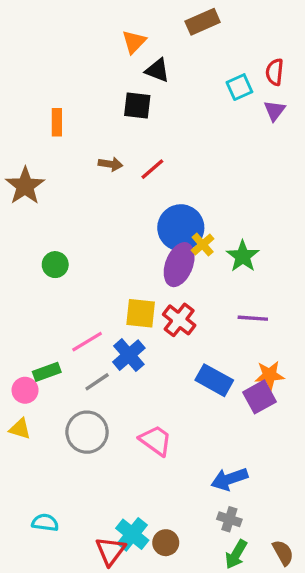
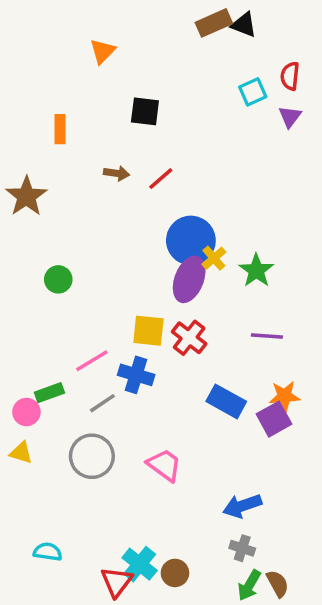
orange triangle: (134, 42) -> (102, 51), moved
black triangle: (157, 70) -> (244, 25), moved
blue cross: (129, 355) -> (136, 375), turned -32
brown semicircle: (283, 553) -> (278, 584), moved

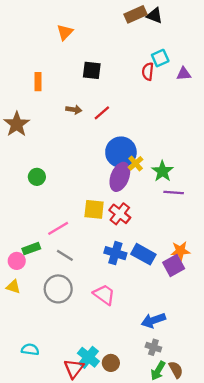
red semicircle: (290, 76) -> (148, 71), moved
purple triangle: (290, 117) -> (184, 74), turned 48
purple line: (267, 336) -> (174, 193), moved
blue cross: (136, 375) -> (115, 253), moved
gray line: (102, 403) -> (65, 255), turned 66

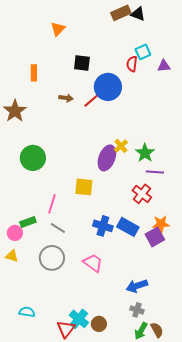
blue circle: (121, 152) -> (108, 87), moved
green circle: (37, 177) -> (33, 158), size x1.6
red cross: (120, 214) -> (142, 194), moved
pink line: (58, 228) -> (52, 204), turned -42

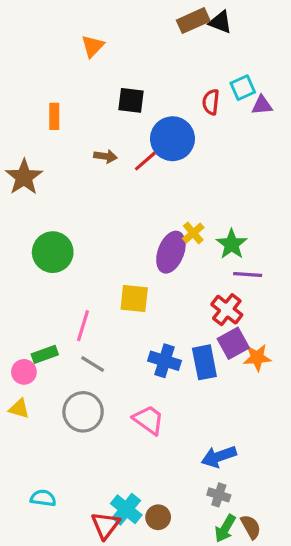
cyan square: (143, 52) -> (243, 88), moved
blue rectangle: (128, 227) -> (204, 362), turned 50
purple square: (155, 237) -> (233, 343), moved

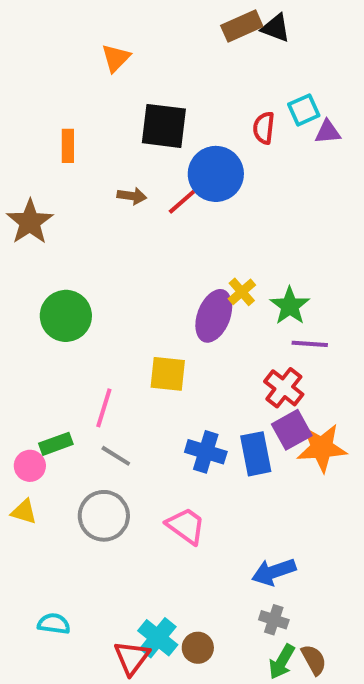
black square: (131, 100) -> (164, 126), size x1.4
orange star: (257, 358) -> (322, 448), size x1.4

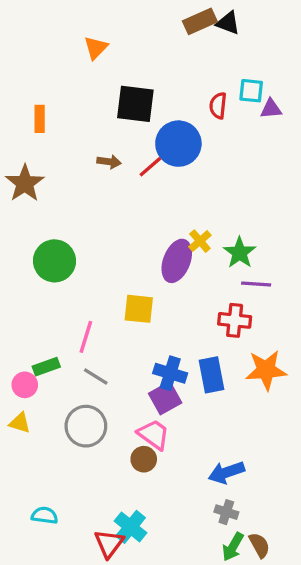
cyan square: (304, 110) -> (251, 91), turned 30
orange rectangle: (68, 146) -> (40, 119), moved
red cross: (284, 388) -> (235, 320), turned -32
purple square: (292, 430) -> (165, 398), moved
brown circle: (198, 648) -> (144, 459), moved

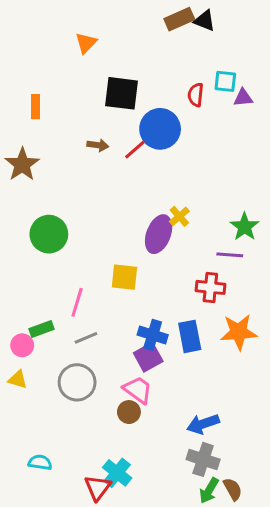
green star: (240, 253) -> (245, 227), moved
gray line: (96, 377) -> (86, 338), turned -55
gray cross: (226, 512) -> (203, 459), size x1.5

